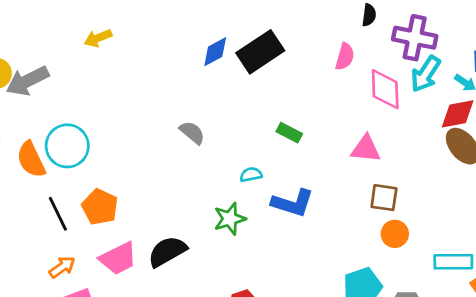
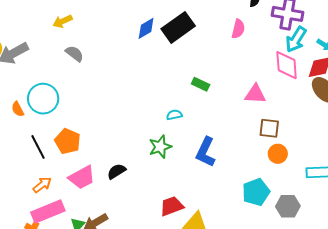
pink diamond: (385, 89) -> (287, 65), moved
gray semicircle: (192, 133) -> (74, 54), moved
orange semicircle: (31, 160) -> (18, 109), size x0.6
blue L-shape: (293, 203) -> (206, 152), moved, turned 100
black semicircle: (167, 251) -> (117, 171), size x0.7

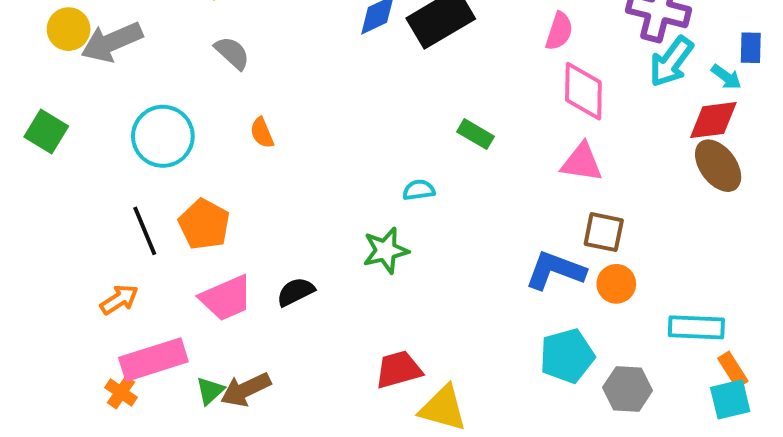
pink diamond: (287, 65) -> (583, 91), moved
orange semicircle: (18, 109) -> (262, 133), moved
blue L-shape: (206, 152) -> (555, 271), moved, turned 80
orange arrow: (42, 185) -> (119, 299), moved

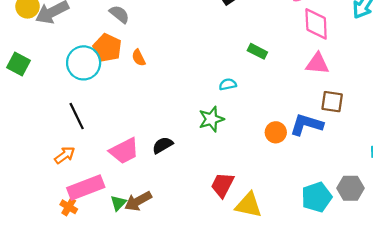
orange pentagon: (204, 224) -> (107, 48), moved
orange circle: (616, 284) -> (276, 132), moved
cyan pentagon: (567, 356) -> (317, 197), moved
red trapezoid: (399, 370) -> (222, 185), turned -44

